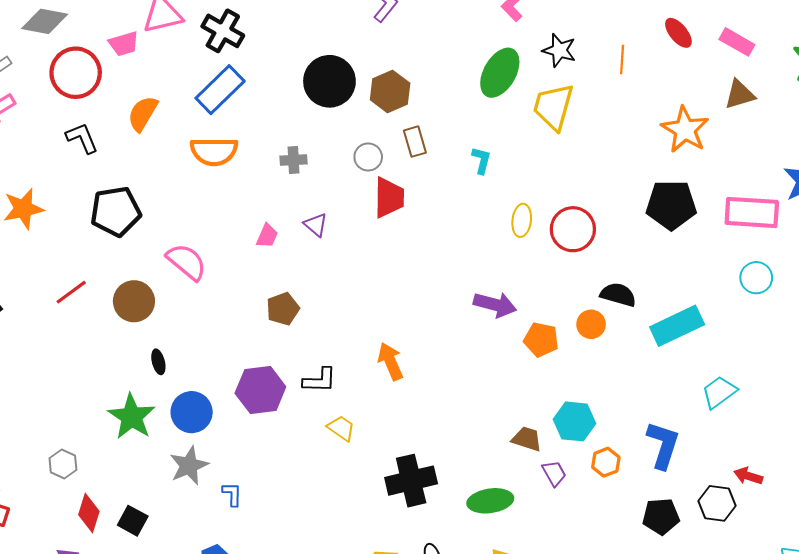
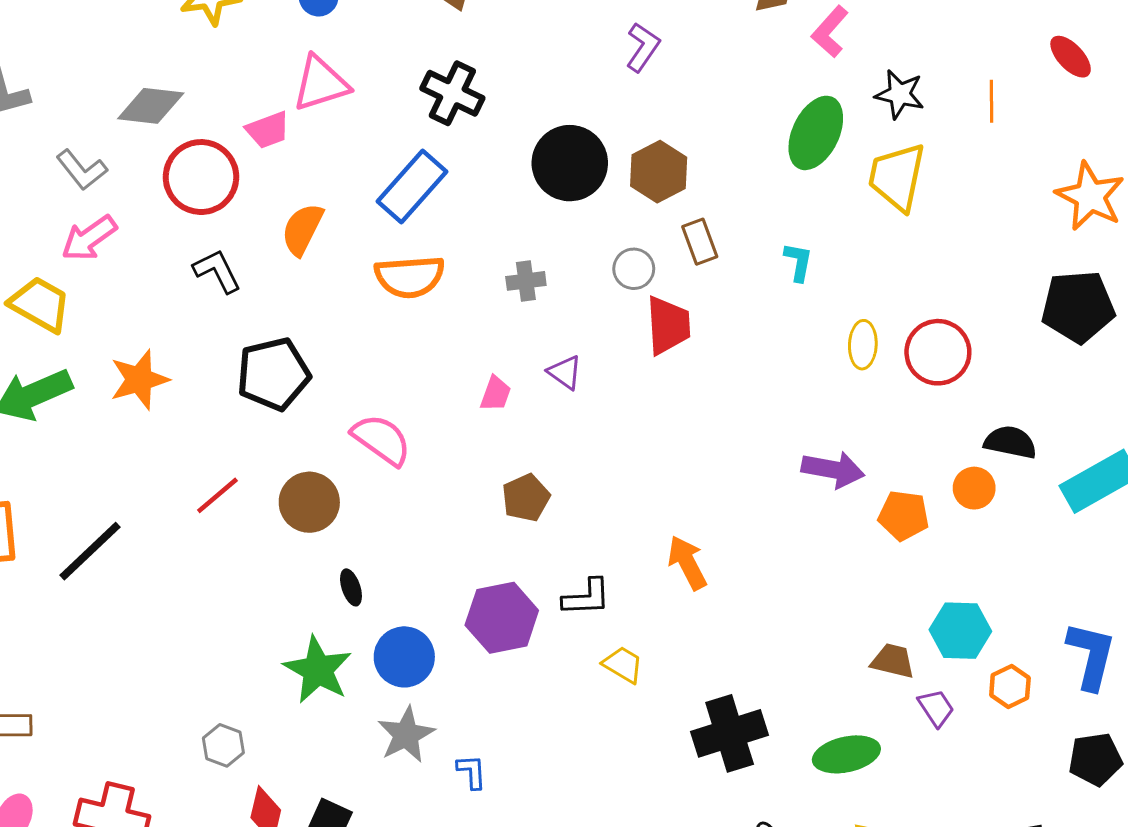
black cross: (223, 31) -> (452, 93), moved

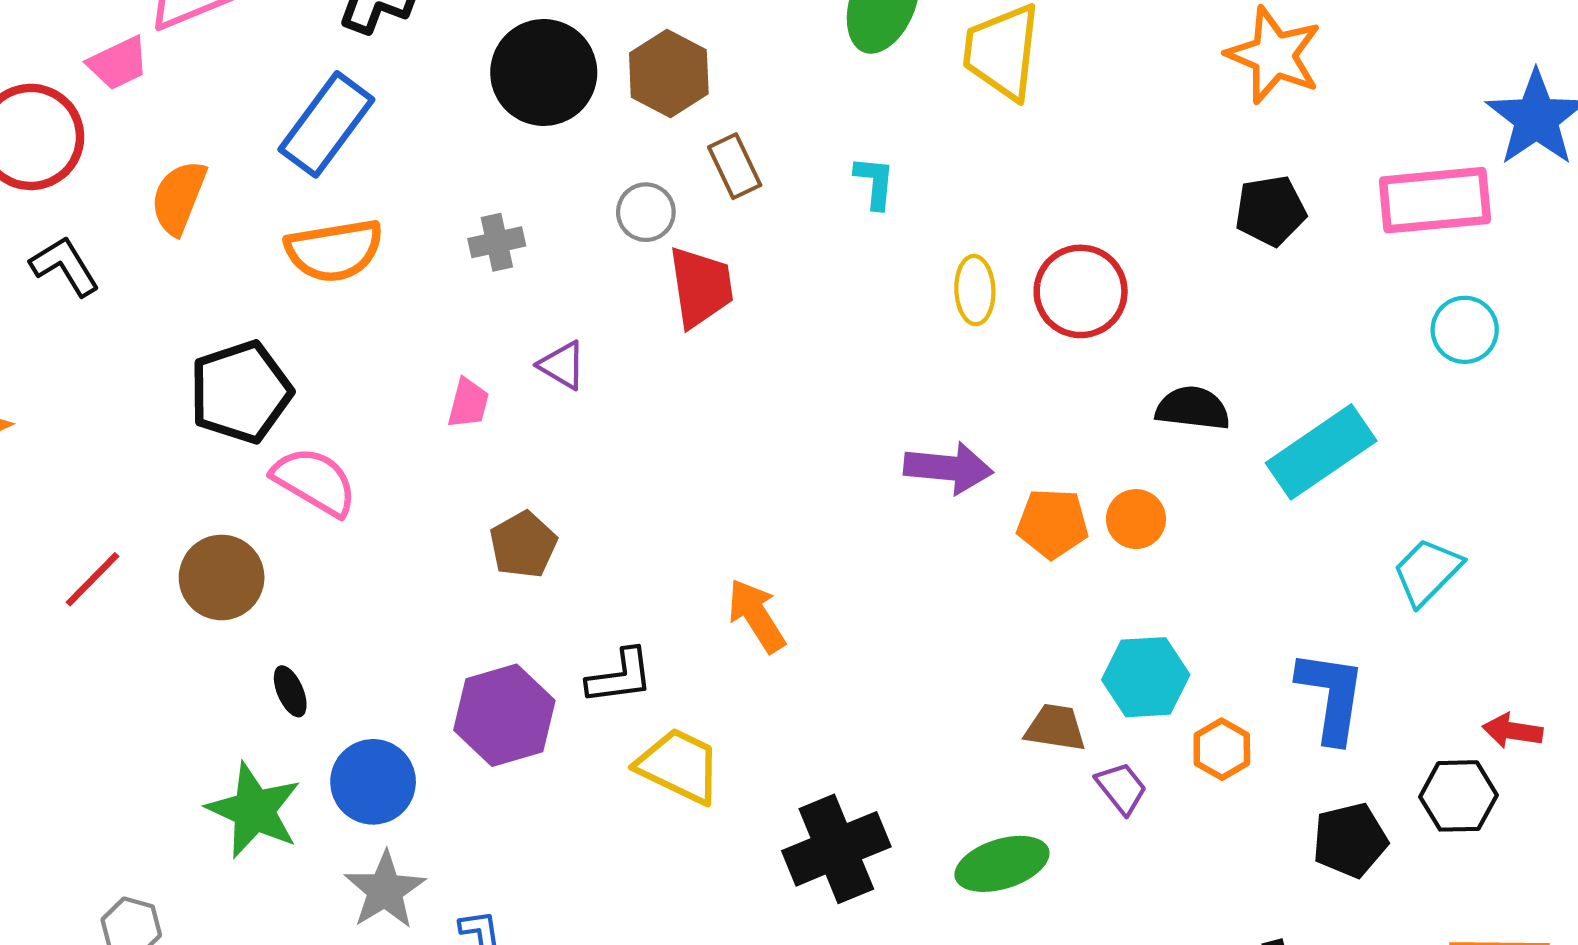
black pentagon: (1078, 307) -> (1270, 211), size x0.7
black pentagon: (273, 374) -> (241, 392), moved
orange circle: (974, 488) -> (1136, 519), moved
yellow trapezoid: (623, 665) -> (679, 766), size x1.5

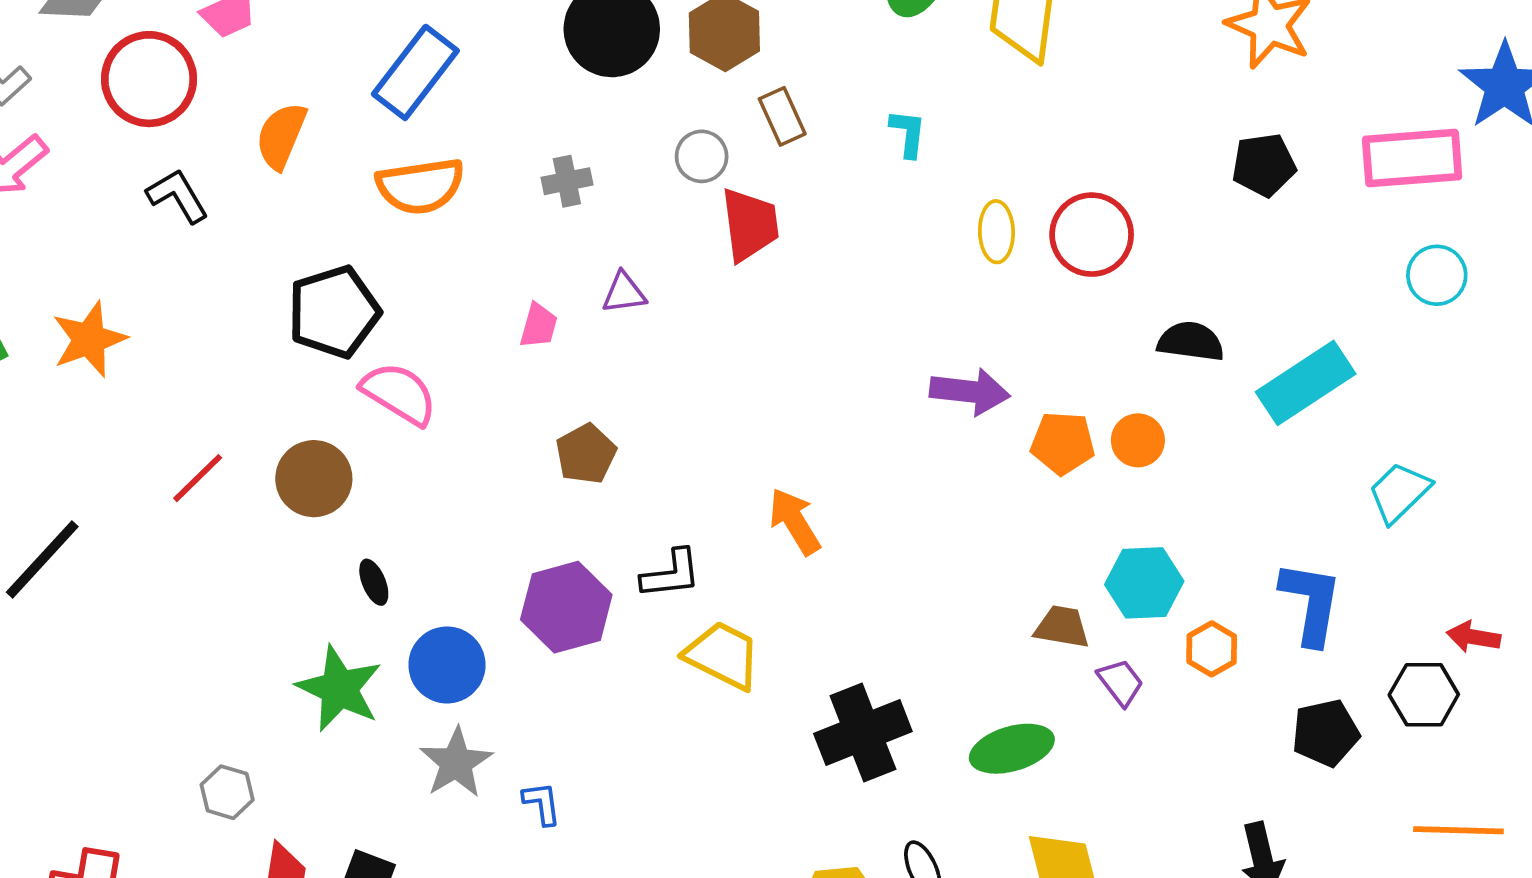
purple triangle: (562, 365) -> (624, 293), turned -39

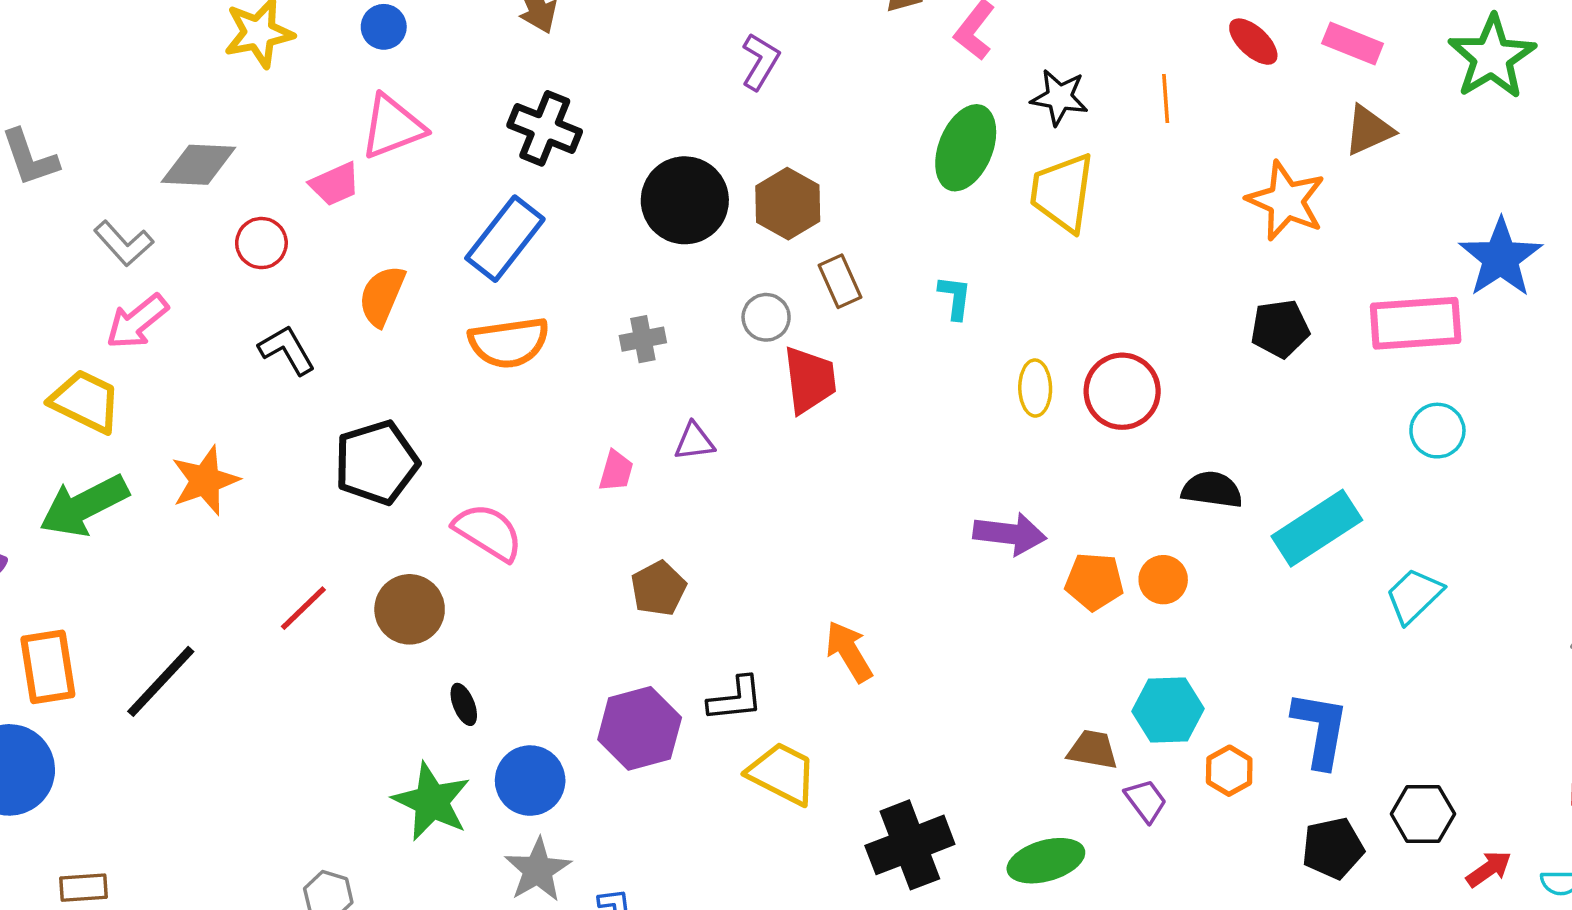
red circle: (149, 79) -> (261, 243), size x0.6
black pentagon: (334, 312) -> (376, 463), moved
cyan trapezoid: (1399, 492) -> (1414, 596), moved
red arrow: (1474, 637) -> (1489, 869), moved, turned 135

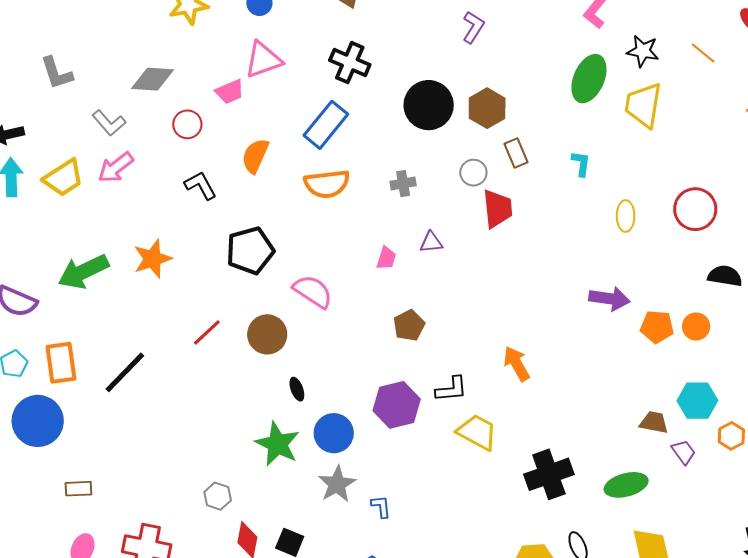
orange line: (1166, 98) -> (703, 53), turned -48
red circle: (1122, 391) -> (695, 209), moved
yellow trapezoid: (85, 401) -> (63, 178), moved, turned 120

